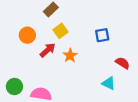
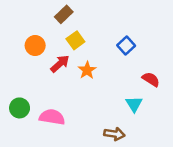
blue square: (102, 35) -> (126, 46), turned -32
cyan triangle: (109, 83) -> (134, 104), turned 32

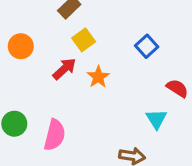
orange circle: (35, 46) -> (21, 46), moved
pink semicircle: (52, 117) -> (55, 135), turned 95

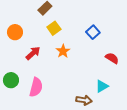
red arrow: (64, 69) -> (33, 53), moved
cyan triangle: (156, 119) -> (102, 86), moved, turned 32

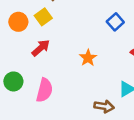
yellow square: (54, 28) -> (43, 17), moved
orange star: (63, 51) -> (88, 58), moved

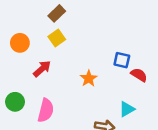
yellow square: (43, 17) -> (57, 38), moved
blue square: (115, 22) -> (122, 60), moved, turned -35

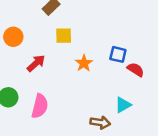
yellow square: (57, 38) -> (64, 36), moved, turned 35
orange star: (89, 78) -> (84, 63), moved

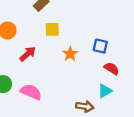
red semicircle: (136, 70) -> (112, 68), moved
pink semicircle: (40, 106) -> (31, 92), turned -80

